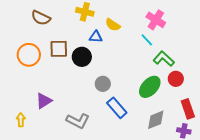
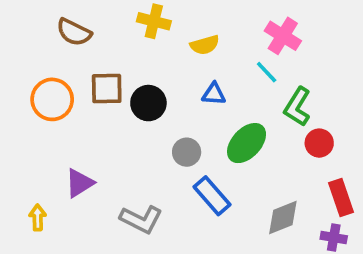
yellow semicircle: (113, 25) -> (205, 45), turned -49
blue triangle: (96, 37) -> (214, 94), moved
green L-shape: (164, 59) -> (297, 107), turned -100
green ellipse: (150, 87) -> (247, 143), moved

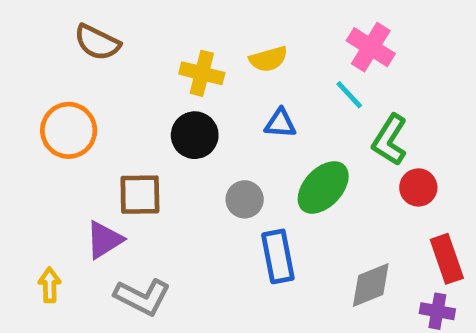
yellow cross: (154, 21) -> (202, 73), moved
brown square: (107, 89) -> (140, 195), moved
blue rectangle: (212, 196) -> (278, 256), turned 30
gray L-shape: (141, 219) -> (142, 297), moved

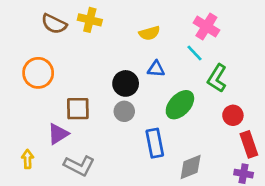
yellow cross: (202, 73) -> (90, 20), moved
black circle: (195, 135) -> (126, 83), moved
red circle: (418, 187) -> (233, 115), moved
gray circle: (245, 199) -> (124, 111), moved
gray diamond: (371, 285) -> (191, 167), moved

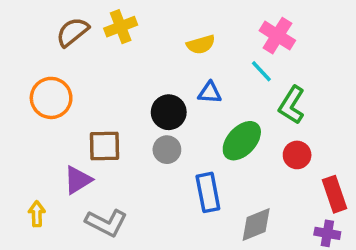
yellow cross: (90, 20) -> (121, 27), turned -35
brown semicircle: (54, 24) -> (72, 32), turned 115
red circle: (233, 115) -> (297, 155), moved

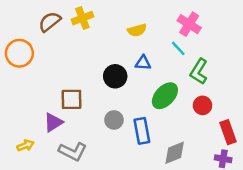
orange circle: (51, 98) -> (19, 53), moved
gray circle: (167, 150) -> (114, 120), moved
yellow arrow: (37, 214) -> (25, 145), turned 70

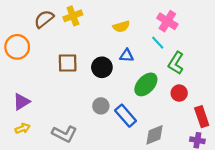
brown square: (72, 99) -> (68, 63), moved
purple triangle: (53, 122) -> (21, 102), moved
blue rectangle: (142, 131) -> (126, 116), turned -30

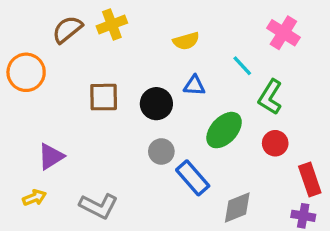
pink cross: (167, 21) -> (283, 33), moved
purple triangle: (21, 102) -> (51, 156), moved
gray circle: (101, 106) -> (161, 151), moved

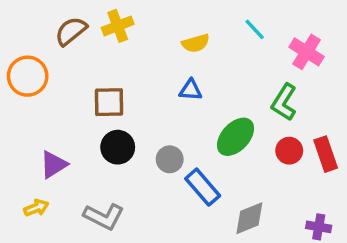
pink cross: (283, 33) -> (307, 52), moved
cyan line: (242, 66) -> (255, 29), moved
blue triangle: (194, 86) -> (190, 90), moved
black circle: (156, 104) -> (118, 147), moved
red rectangle: (310, 180) -> (326, 154), moved

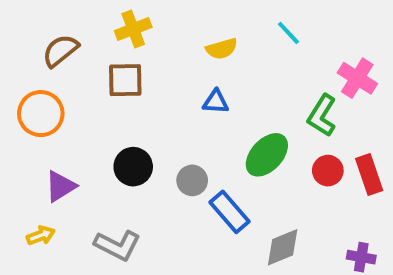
brown semicircle: (71, 31) -> (60, 51), moved
pink cross: (307, 52) -> (357, 78), moved
orange circle: (28, 76) -> (41, 114), moved
brown square: (109, 102) -> (125, 80), moved

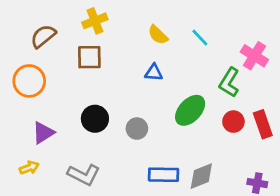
cyan line: (288, 33) -> (200, 38), moved
yellow semicircle: (222, 49) -> (158, 35), turned 60
blue rectangle: (230, 212) -> (163, 175), moved, turned -48

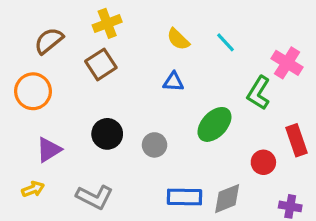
brown square: (89, 57) -> (101, 64), turned -32
red circle: (233, 122) -> (263, 162), moved

